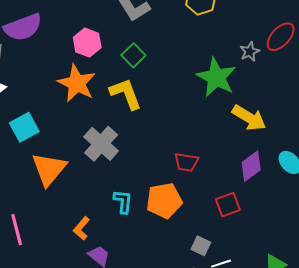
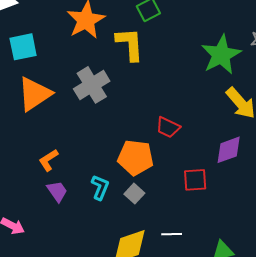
cyan L-shape: (123, 202) -> (100, 187), moved
gray square: (201, 246) -> (134, 194), moved

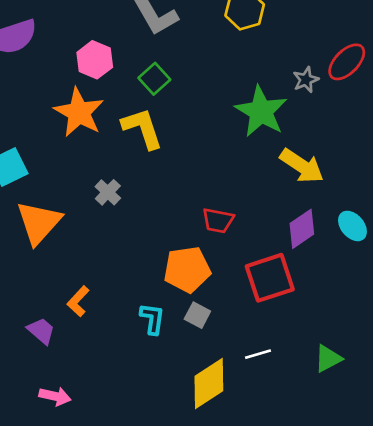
gray cross: (92, 85) -> (108, 192), size x0.6
red square: (195, 180) -> (270, 278), size x1.5
purple trapezoid: (57, 191) -> (41, 331), moved

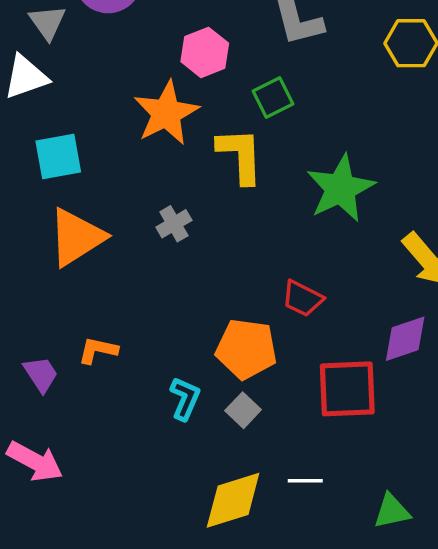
green star: (261, 111) -> (341, 188), moved
orange L-shape: (78, 301) -> (98, 350), turned 44
pink arrow: (55, 396) -> (35, 461), size x1.4

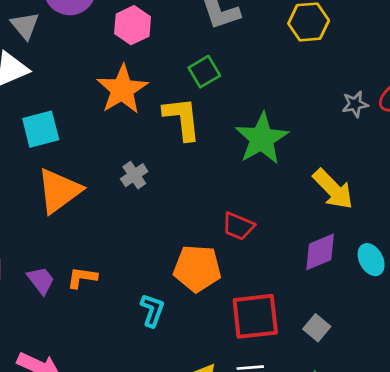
pink hexagon: (205, 52) -> (133, 25), moved
purple trapezoid: (41, 374) -> (41, 280), moved
red square: (347, 389) -> (255, 316), moved
gray square: (243, 410) -> (317, 328), moved

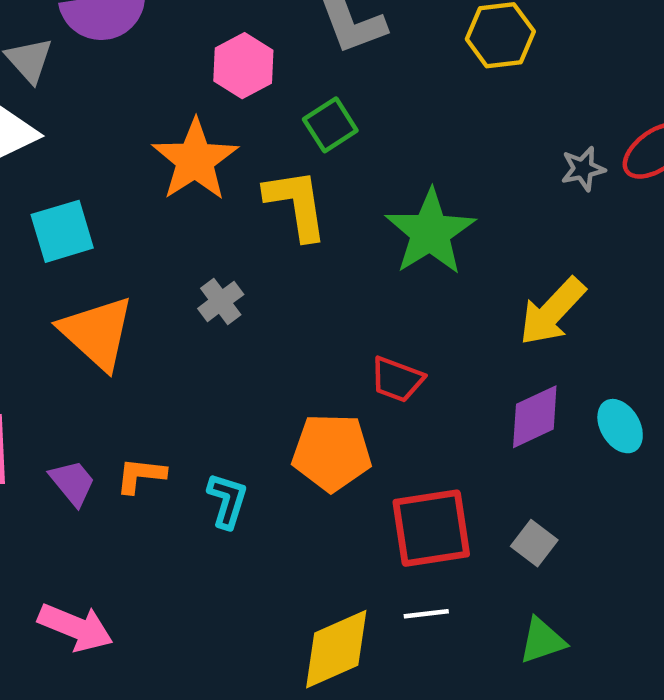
pink hexagon: (133, 25) -> (243, 66), moved
yellow arrow: (333, 189) -> (552, 312), turned 90
orange triangle: (59, 191) -> (97, 333), turned -39
cyan L-shape: (152, 310) -> (227, 501), moved

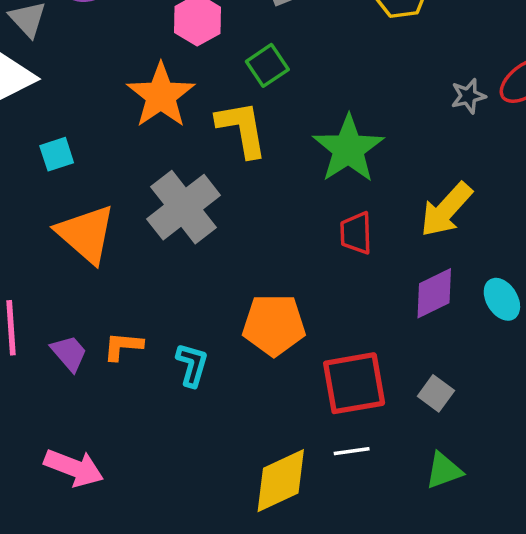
cyan square: (62, 231) -> (57, 154), size x0.7
gray cross: (221, 301) -> (184, 207), size x2.0
red trapezoid: (397, 379) -> (356, 233), moved, turned 69

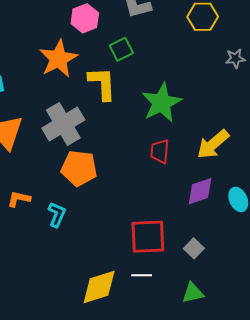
gray star: (468, 96) -> (235, 59), moved
orange pentagon: (274, 325) -> (79, 168), moved

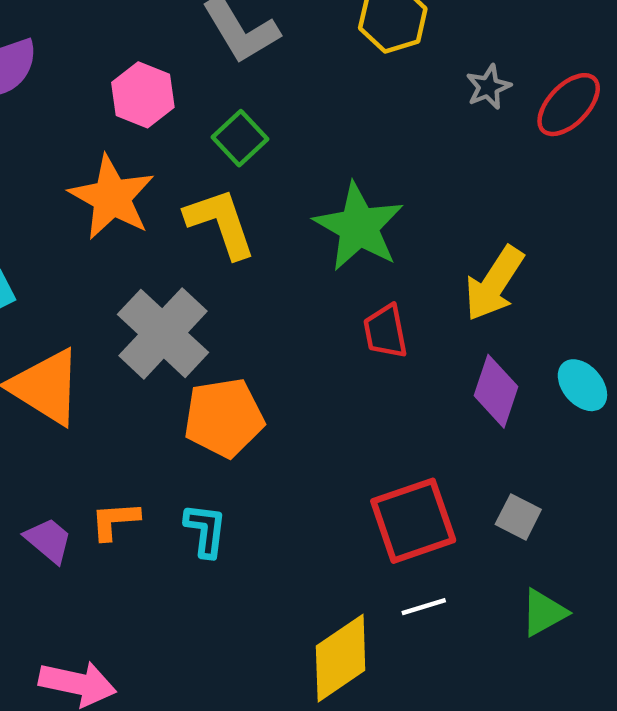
purple diamond: (200, 191) -> (496, 391), turned -36

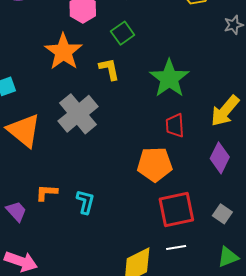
yellow L-shape: (221, 223) -> (109, 69), size x0.7
orange pentagon: (224, 418) -> (155, 164), moved
purple trapezoid: (48, 540) -> (16, 211), moved

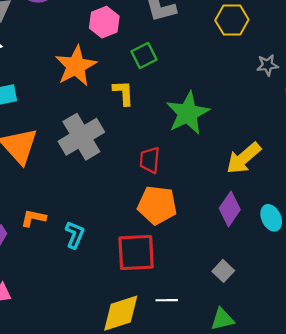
red trapezoid: (175, 125) -> (150, 160), moved
red square: (176, 210) -> (136, 252), moved

